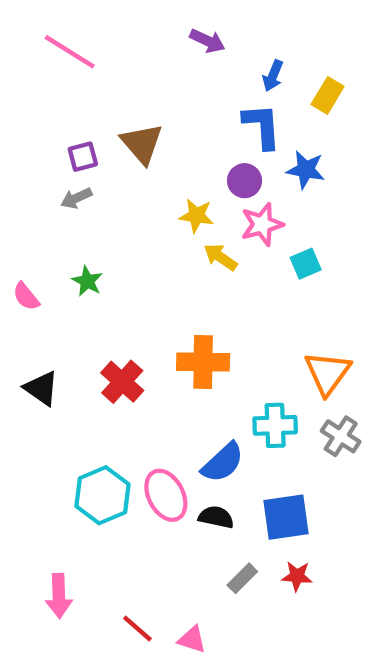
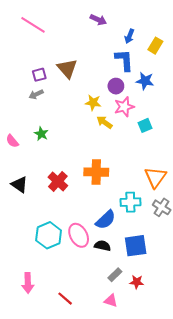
red star: (297, 576) -> (137, 282), moved
pink triangle: (192, 639) -> (111, 301), moved

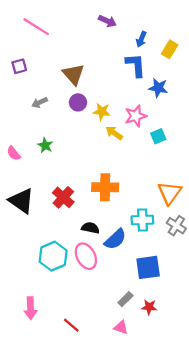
purple square: (39, 75) -> (19, 66), moved
purple circle: (116, 86) -> (78, 102), moved
black triangle: (20, 185) -> (21, 201), size x1.4
black semicircle: (102, 246) -> (90, 228), moved

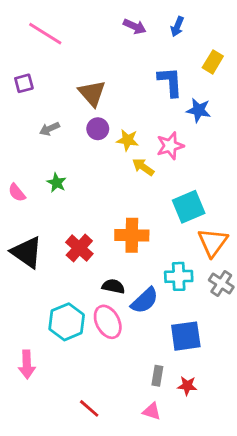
blue arrow: (141, 39) -> (177, 26), moved
cyan square: (158, 136) -> (189, 207), moved, size x1.6
gray rectangle: (125, 299) -> (157, 376), turned -35
pink arrow: (31, 308) -> (27, 364), moved

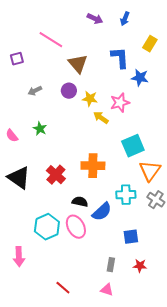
pink line: (45, 34) -> (51, 40), moved
brown triangle: (92, 93) -> (78, 64), moved
blue square: (186, 336) -> (131, 237), size x0.7
red star: (187, 386) -> (140, 266), moved

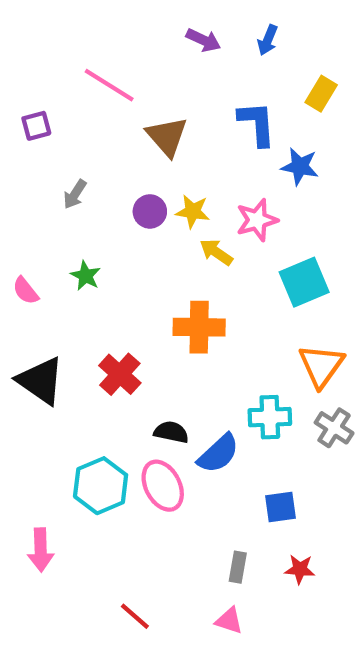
gray arrow: (35, 91) -> (75, 194), turned -32
purple circle: (69, 91) -> (150, 211), moved
cyan square: (133, 146) -> (304, 282), moved
orange cross: (93, 166) -> (199, 327), moved

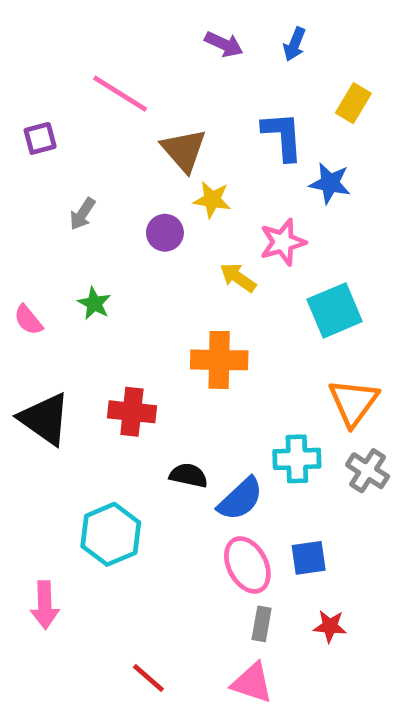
yellow star: (193, 211) -> (212, 200), moved
red cross: (120, 374) -> (132, 412), turned -36
pink ellipse: (163, 486) -> (247, 565), moved
pink triangle: (229, 621) -> (252, 683), size x1.4

